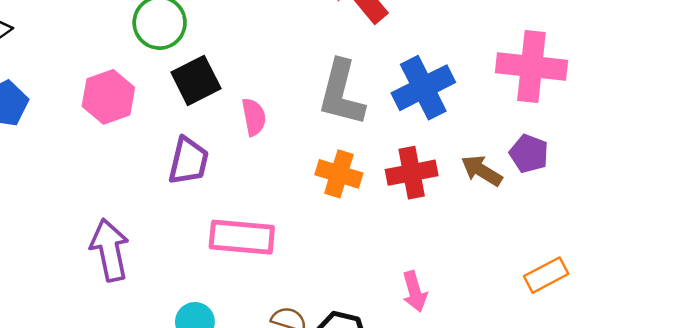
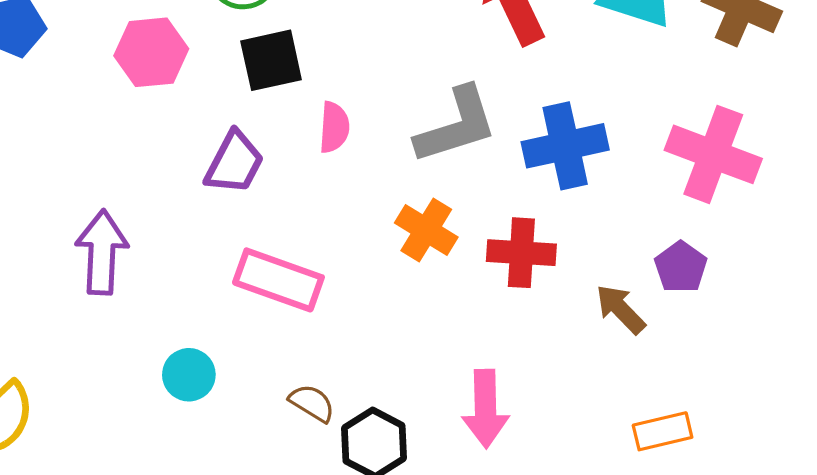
gray L-shape: (341, 93) -> (456, 125), turned -136
brown arrow: (482, 171) -> (621, 309), moved
pink arrow: (415, 291) -> (485, 409), size x1.4

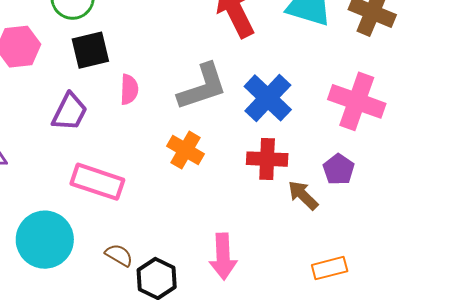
blue cross: (565, 146) -> (268, 98), turned -33
red cross: (521, 253) -> (267, 159), moved
cyan circle: (189, 375) -> (45, 240), size x1.8

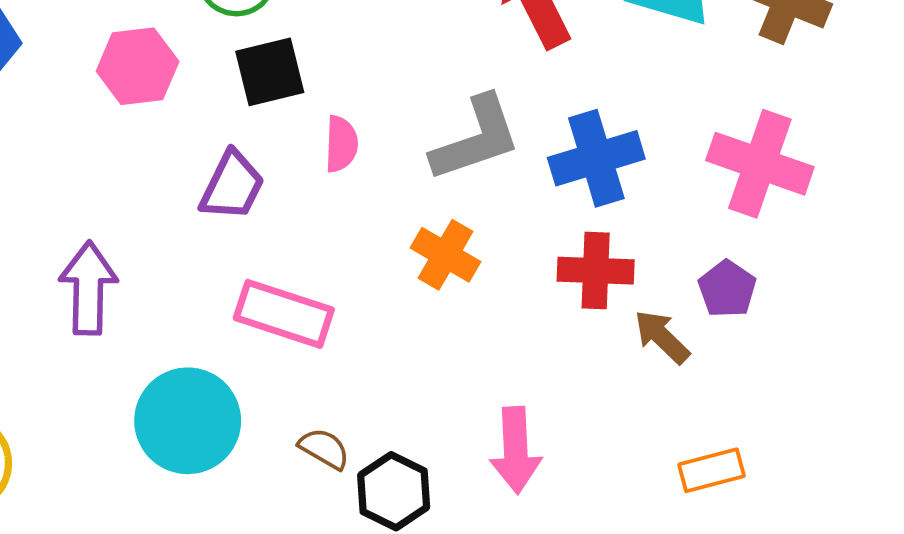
blue cross: (268, 98) -> (596, 158), turned 30

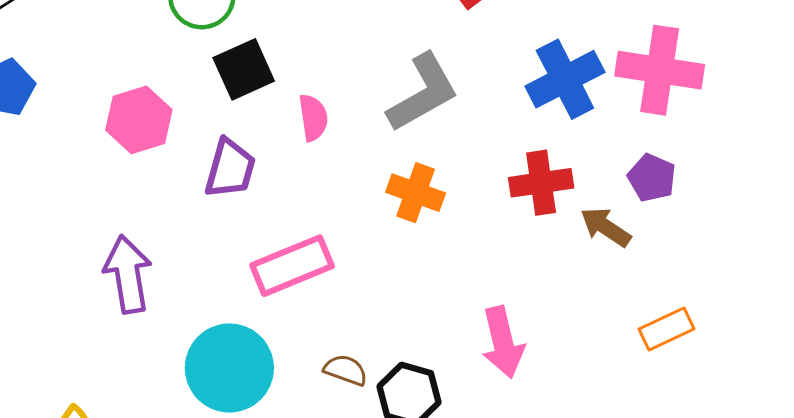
pink hexagon: (138, 66) -> (139, 120), moved
blue cross: (596, 158) -> (565, 79), moved
pink rectangle: (284, 314) -> (292, 266), turned -30

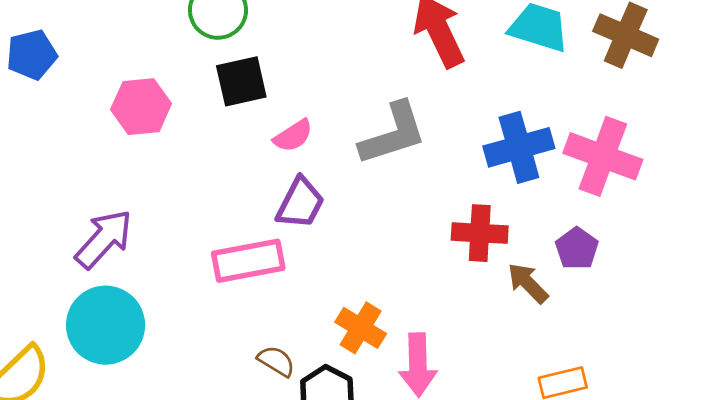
pink semicircle: (313, 118) -> (293, 136), turned 54
purple trapezoid: (230, 168) -> (300, 203), moved
orange cross: (416, 193) -> (361, 328), moved
purple arrow: (128, 274) -> (104, 239), turned 40
cyan circle: (229, 368) -> (106, 325), moved

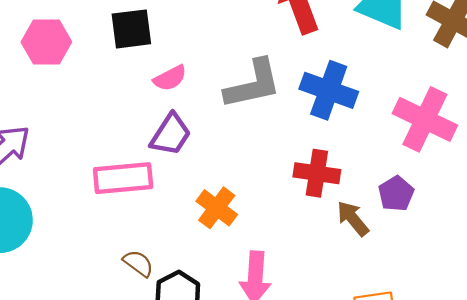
blue cross: (519, 147) -> (329, 90), moved, turned 30
orange cross: (361, 328) -> (217, 208), moved

